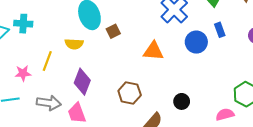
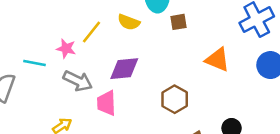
pink star: (23, 73) -> (66, 49), moved
purple diamond: (82, 82) -> (124, 69), turned 45

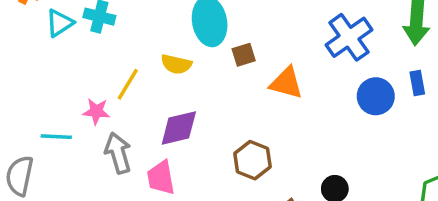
orange triangle: (218, 60) -> (286, 83), moved
gray arrow: (78, 81) -> (118, 153), turned -124

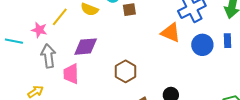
orange triangle: (286, 83) -> (171, 33), moved

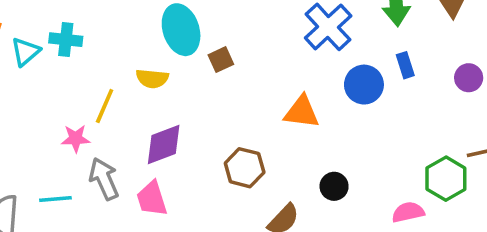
orange triangle: (171, 33) -> (302, 112), moved
cyan line: (14, 41) -> (55, 199), moved

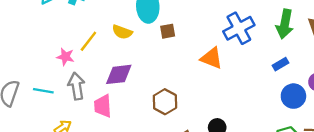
blue rectangle: (405, 65) -> (280, 64), turned 63
blue circle: (364, 85) -> (293, 96), moved
orange triangle: (302, 112) -> (212, 58), moved

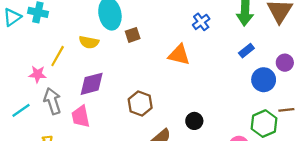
blue cross: (239, 28) -> (201, 22), size x0.6
cyan line: (43, 91) -> (21, 110), turned -36

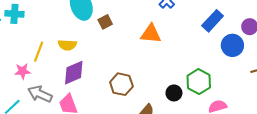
yellow semicircle: (89, 42) -> (67, 45), moved
blue rectangle: (246, 51) -> (213, 21), size x1.5
gray arrow: (52, 101) -> (40, 94), turned -40
green hexagon: (264, 124) -> (199, 82), moved

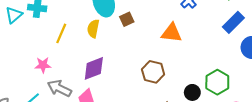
yellow semicircle: (67, 45) -> (93, 29), moved, turned 96
yellow line: (39, 52) -> (61, 33), moved
brown hexagon: (121, 84) -> (153, 72), moved

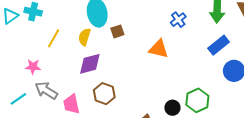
purple diamond: (94, 68) -> (90, 64), moved
brown hexagon: (153, 72) -> (104, 94), moved

